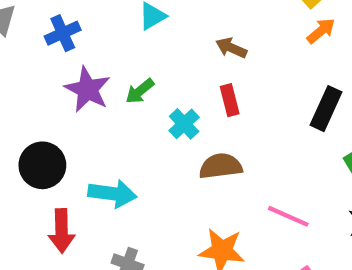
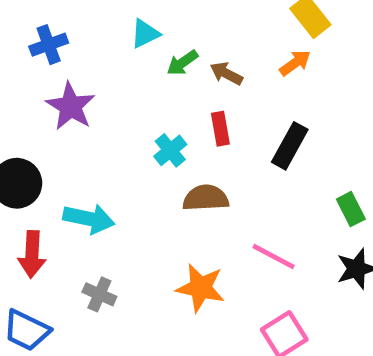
orange arrow: (321, 31) -> (295, 63), moved
green arrow: (140, 91) -> (182, 63), moved
black rectangle: (326, 109) -> (290, 146), moved

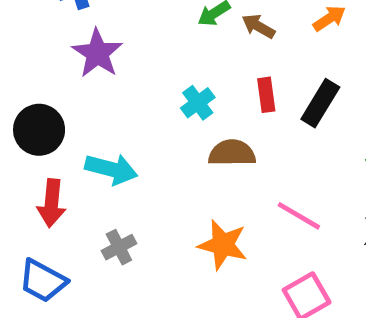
red rectangle: (220, 129) -> (266, 95), moved
gray cross: (99, 294) -> (119, 247), turned 36

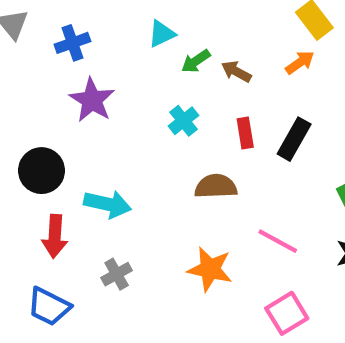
cyan cross: (198, 103) -> (183, 121), moved

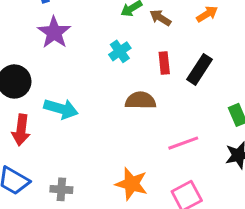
pink line: (278, 241) -> (183, 143), turned -52
orange star: (210, 269) -> (131, 184), moved
gray cross: (117, 274) -> (61, 189), moved, turned 30

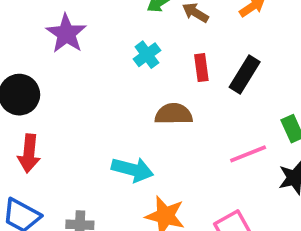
cyan arrow: (61, 109) -> (132, 170), moved
pink line: (183, 143) -> (248, 154), moved

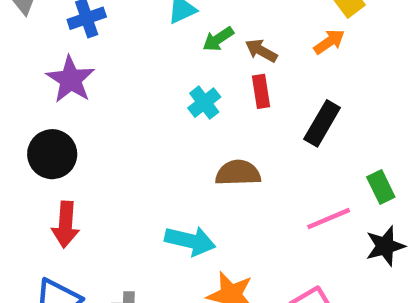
purple star: (66, 34) -> (71, 79), moved
red rectangle: (201, 68) -> (261, 91), moved

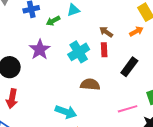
green arrow: (218, 39) -> (53, 21), moved
purple star: (71, 79) -> (40, 49), moved
cyan cross: (204, 103) -> (79, 52), size x1.5

